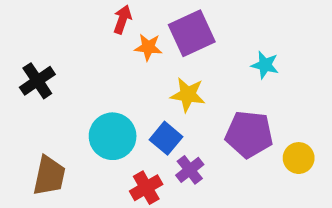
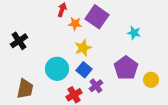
purple square: (192, 33) -> (97, 17), turned -30
yellow star: (188, 95) -> (83, 48), moved, turned -30
purple pentagon: (249, 134) -> (126, 68), turned 30

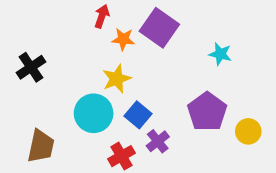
yellow star: (83, 48) -> (117, 79), moved

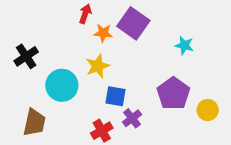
cyan circle: (94, 113) -> (62, 85), moved
blue square: (138, 115) -> (116, 96), turned -30

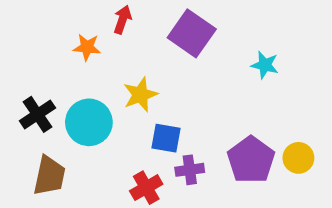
orange star: (103, 33) -> (87, 47), moved
black cross: (26, 56) -> (38, 114), moved
purple pentagon: (173, 94) -> (251, 160), moved
purple cross: (132, 118) -> (190, 170), turned 30

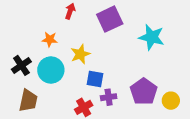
purple square: (192, 33) -> (110, 19), turned 30
orange star: (87, 47) -> (50, 39), moved
cyan star: (265, 65) -> (152, 37), size x1.6
yellow circle: (298, 158) -> (171, 101), moved

